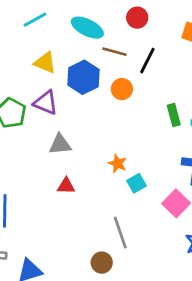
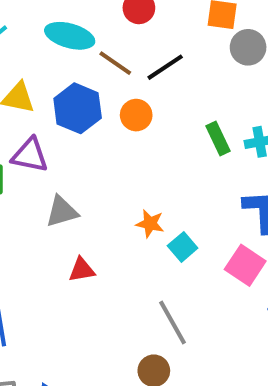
brown line: (114, 52) -> (115, 63), turned 30
black line: (147, 61) -> (165, 67), turned 40

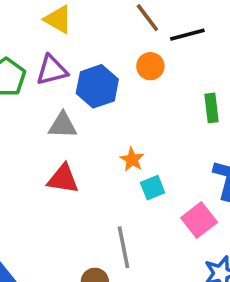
blue hexagon: (78, 108) -> (97, 86), moved
purple triangle: (30, 155) -> (52, 70), turned -44
red triangle: (82, 270) -> (63, 179), size x1.4

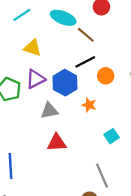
black line: (187, 35) -> (85, 62), moved
orange circle: (150, 66) -> (106, 76), moved
orange star: (132, 159) -> (89, 105), moved

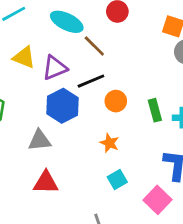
purple triangle: (35, 79) -> (55, 68), moved
orange star: (89, 105) -> (109, 143), moved

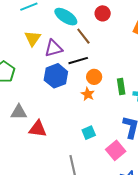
yellow triangle: (24, 57) -> (33, 38), turned 36
gray triangle: (39, 140) -> (19, 112), moved
orange star: (109, 143) -> (88, 94), moved

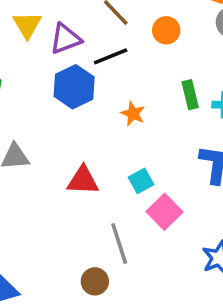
orange circle: (94, 77) -> (166, 30), moved
red triangle: (38, 129) -> (83, 180), moved
pink square: (116, 150) -> (164, 212), moved

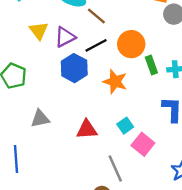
orange circle: (166, 30) -> (131, 44), moved, size x1.5
orange star: (133, 114) -> (115, 82), size x1.5

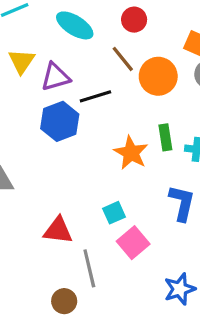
brown line: (96, 16) -> (123, 59), moved
orange circle: (131, 44) -> (158, 76), moved
orange star: (115, 82) -> (131, 153), moved
red triangle: (87, 129) -> (58, 230), moved

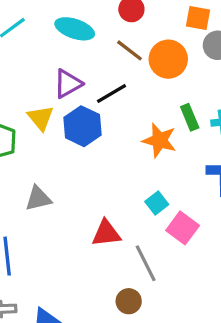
yellow triangle: (21, 61) -> (41, 118), moved

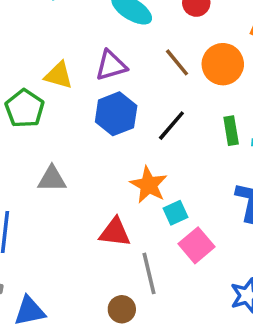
brown line: (130, 50) -> (177, 62), moved
black line: (112, 93) -> (171, 126), moved, turned -32
yellow triangle: (41, 118) -> (59, 75), moved, turned -48
orange star: (159, 140) -> (149, 185), moved

